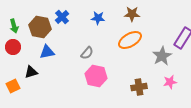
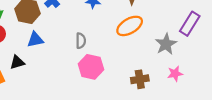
gray semicircle: (87, 53) -> (81, 41), turned -40

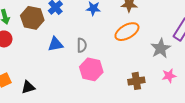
blue triangle: (35, 40) -> (55, 44), moved
black triangle: (17, 62) -> (28, 87), moved

